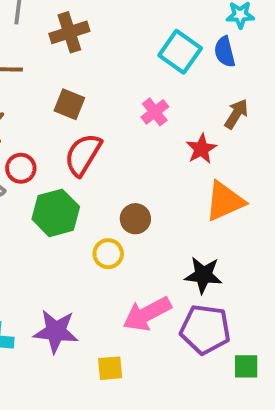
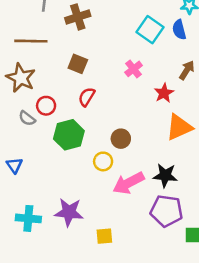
red semicircle: (83, 155) -> (87, 97), size x0.7
pink arrow: (147, 314) -> (128, 183), moved

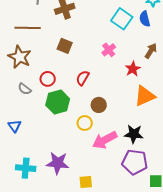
red semicircle: (87, 97) -> (83, 78), moved
red circle: (46, 106) -> (48, 79), moved

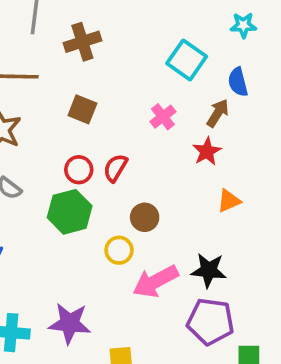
blue semicircle: (145, 19) -> (238, 82), moved
brown arrow: (151, 51) -> (218, 113), moved
red circle: (48, 79) -> (79, 170), moved
orange triangle: (145, 96) -> (229, 201), size x0.6

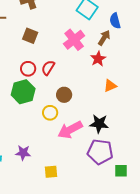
pink cross: (163, 117) -> (74, 40), size x1.5
purple star: (70, 323) -> (23, 153), size x0.7

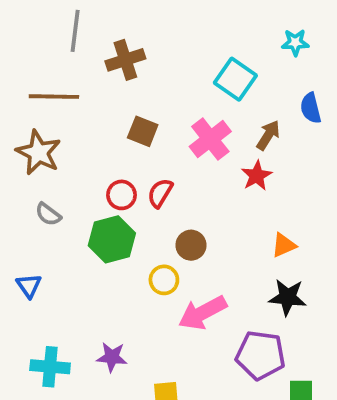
blue semicircle: (115, 21) -> (311, 108), moved
brown square: (30, 36) -> (143, 131), moved
orange triangle: (110, 86) -> (284, 245), moved
black star: (99, 124) -> (288, 297), moved

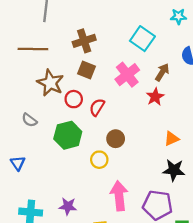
brown cross: (125, 60) -> (84, 41), moved
brown star: (38, 152) -> (50, 83), moved
red circle: (121, 195) -> (74, 99), moved
pink arrow: (203, 313) -> (119, 196), moved, turned 112

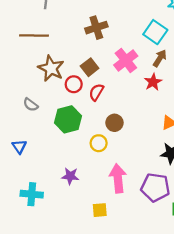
cyan square: (142, 39) -> (155, 32), moved
brown cross: (84, 41) -> (96, 28), moved
brown square: (86, 70) -> (90, 67), moved, turned 30
purple star: (68, 206) -> (70, 176), moved

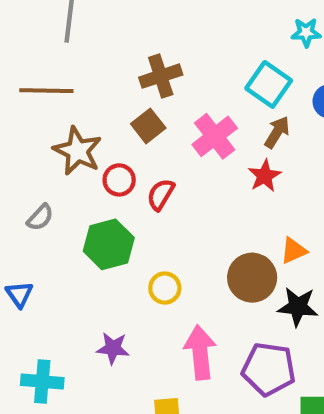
brown square: (90, 67) -> (148, 126), moved
gray semicircle: (31, 105) -> (40, 217), turned -84
brown circle: (114, 123) -> (252, 278), moved, size x1.5

